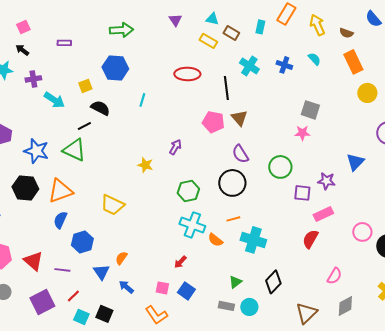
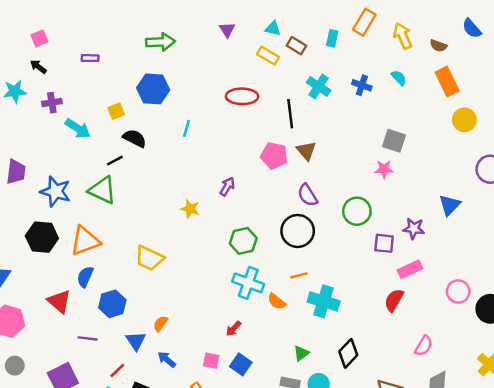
red triangle: (33, 261) -> (59, 301), moved
red line: (73, 296) -> (117, 371), moved

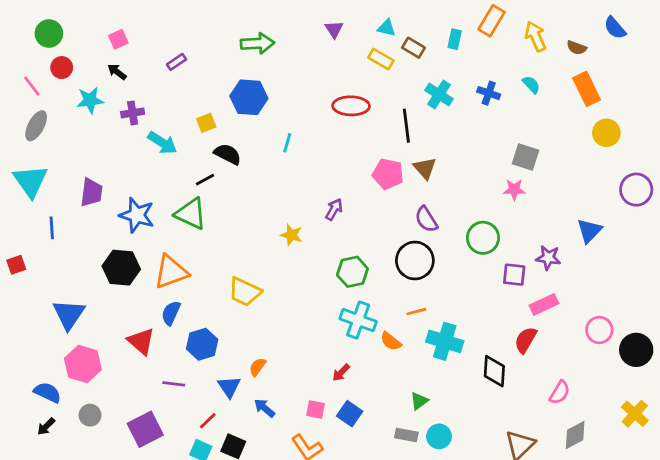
purple rectangle: (90, 58) -> (177, 62), turned -35
black diamond: (348, 353) -> (494, 371), moved, turned -40

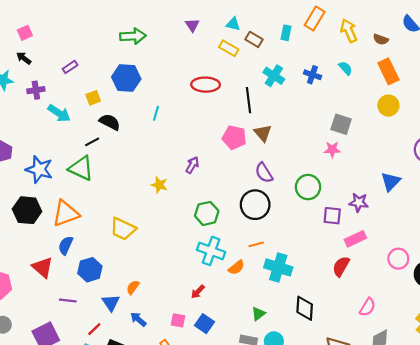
purple rectangle: (177, 62) -> (70, 67), moved
yellow circle: (606, 133) -> (388, 106), moved
orange semicircle: (391, 341) -> (236, 267), turned -77
black diamond: (494, 371) -> (305, 308), moved

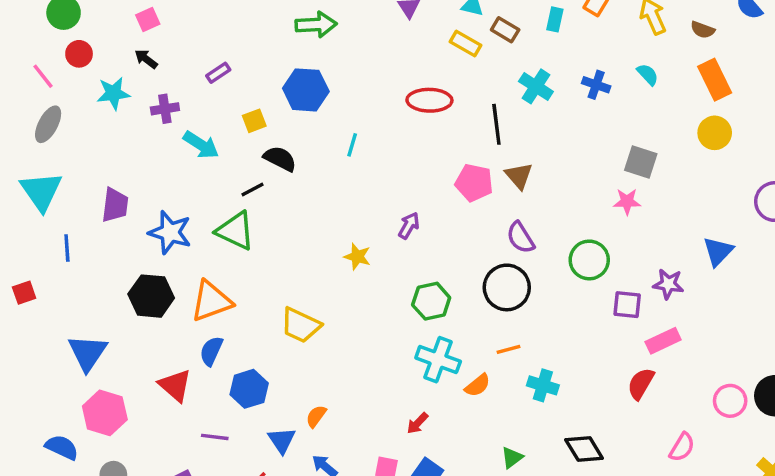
pink circle: (398, 259) -> (730, 401), moved
cyan cross: (278, 267) -> (543, 385), size x0.7
black diamond: (305, 308) -> (584, 449), turned -35

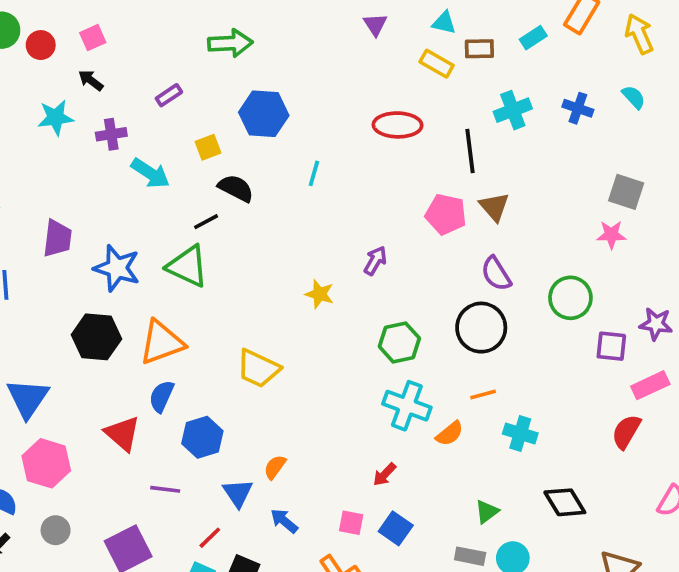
cyan rectangle: (555, 19) -> (533, 38), turned 45
green arrow: (316, 25) -> (230, 43), moved
brown rectangle: (505, 30) -> (479, 49), turned -32
red circle: (79, 54) -> (41, 45), moved
cyan cross: (536, 86) -> (513, 110), turned 36

